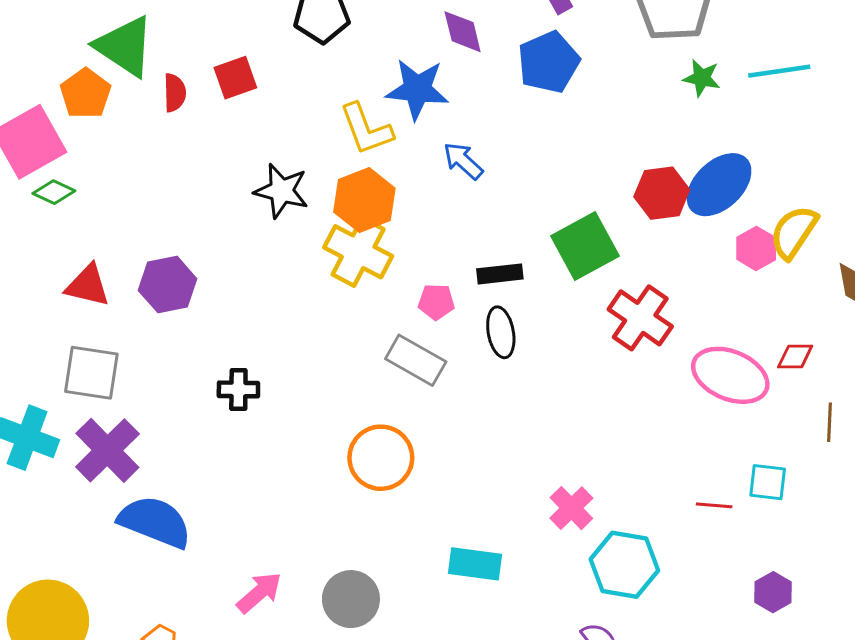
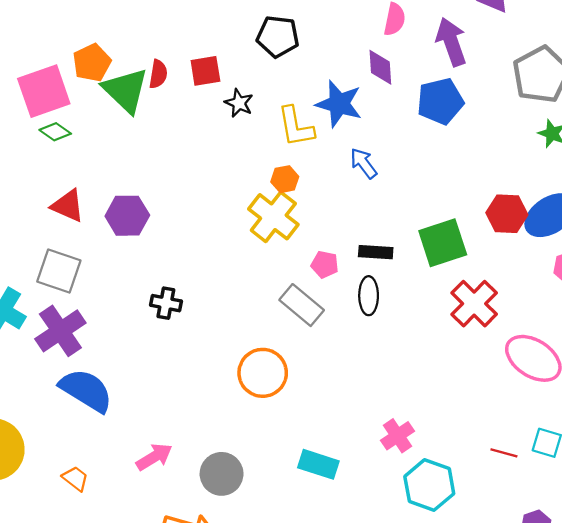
green triangle: (125, 46) -> (125, 90), moved
black star: (281, 191) -> (239, 103), moved, size x0.7
orange hexagon: (364, 200) -> (285, 179), size x0.6

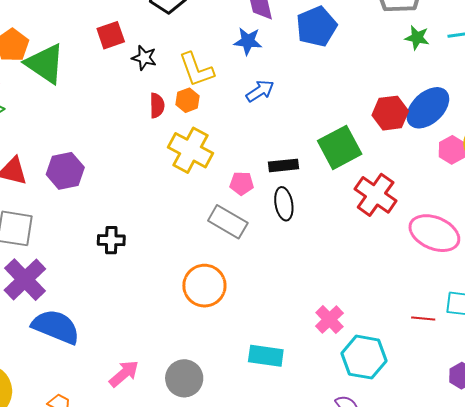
red semicircle: (158, 74) -> (157, 105), moved
blue star: (339, 104) -> (248, 41), moved, size x0.7
blue arrow: (364, 163) -> (260, 91), turned 104
orange hexagon: (285, 179) -> (188, 100), moved

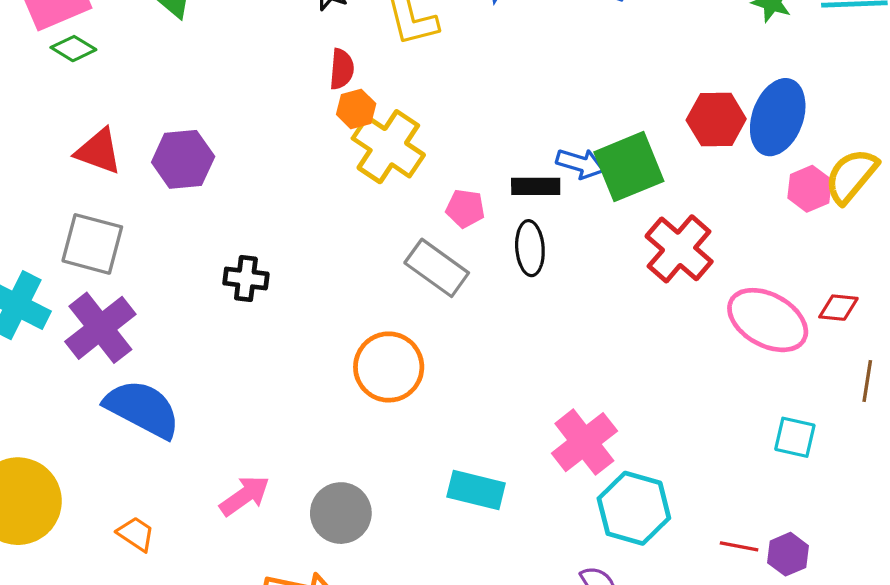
blue arrow: (260, 91) -> (580, 164), moved, turned 44
orange hexagon: (188, 100) -> (356, 109), moved
blue ellipse: (428, 108) -> (778, 117), turned -33
red line: (423, 318) -> (739, 546), moved
pink cross: (329, 320) -> (584, 442), size x1.4

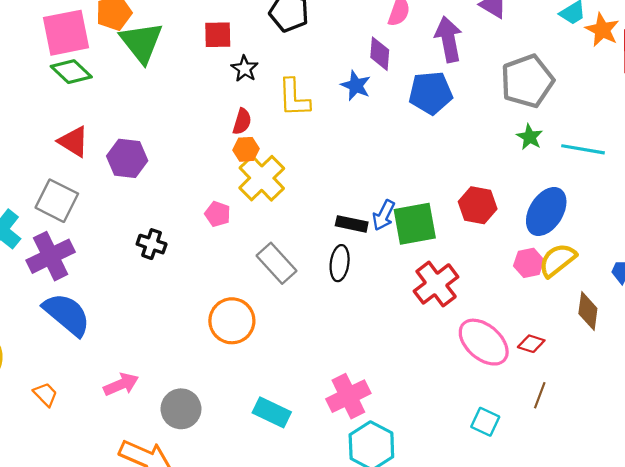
green diamond: (73, 49) -> (71, 72), size x1.4
blue ellipse: (778, 117) -> (546, 212), moved
blue arrow: (580, 164) -> (384, 215), turned 88
pink pentagon: (465, 209) -> (218, 214), moved

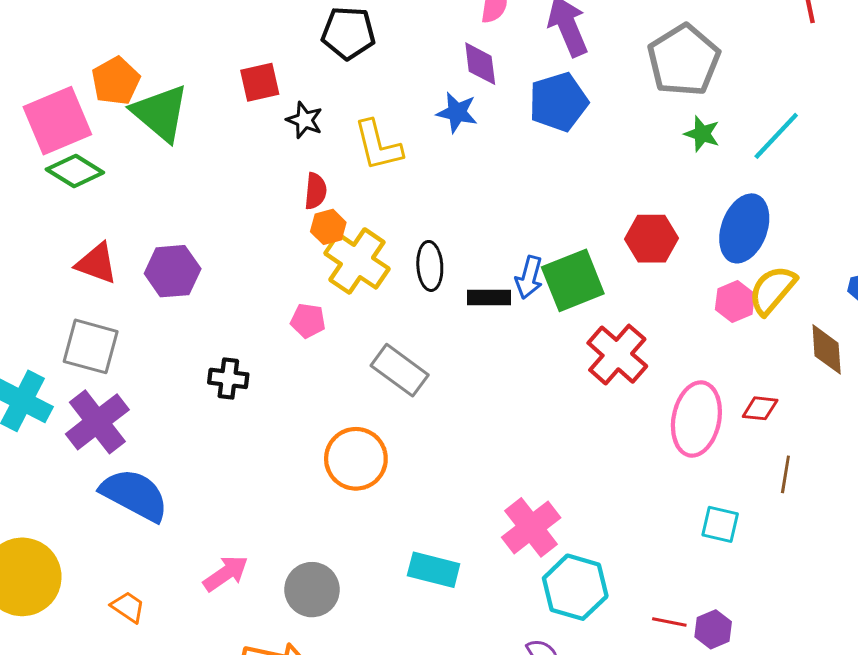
cyan line: (583, 149) -> (776, 136), turned -45
black ellipse: (340, 263) -> (430, 266), moved
pink ellipse: (484, 342) -> (696, 419), turned 72

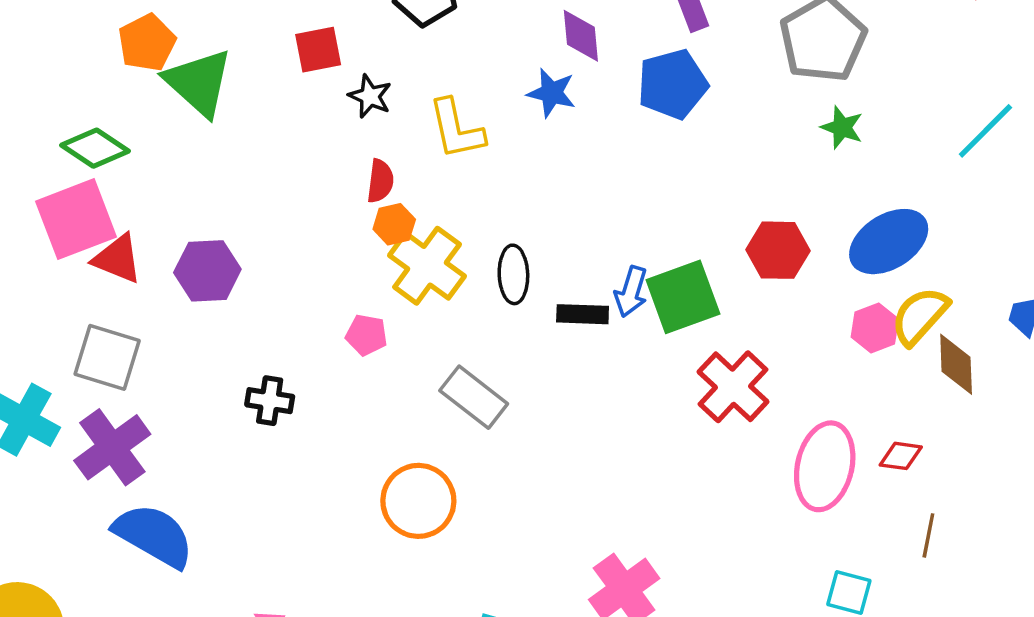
pink square: (57, 121) -> (76, 219), moved
cyan line: (776, 136) -> (985, 131), moved
blue ellipse: (744, 228) -> (889, 242), turned 36
brown diamond: (827, 349) -> (956, 364), moved

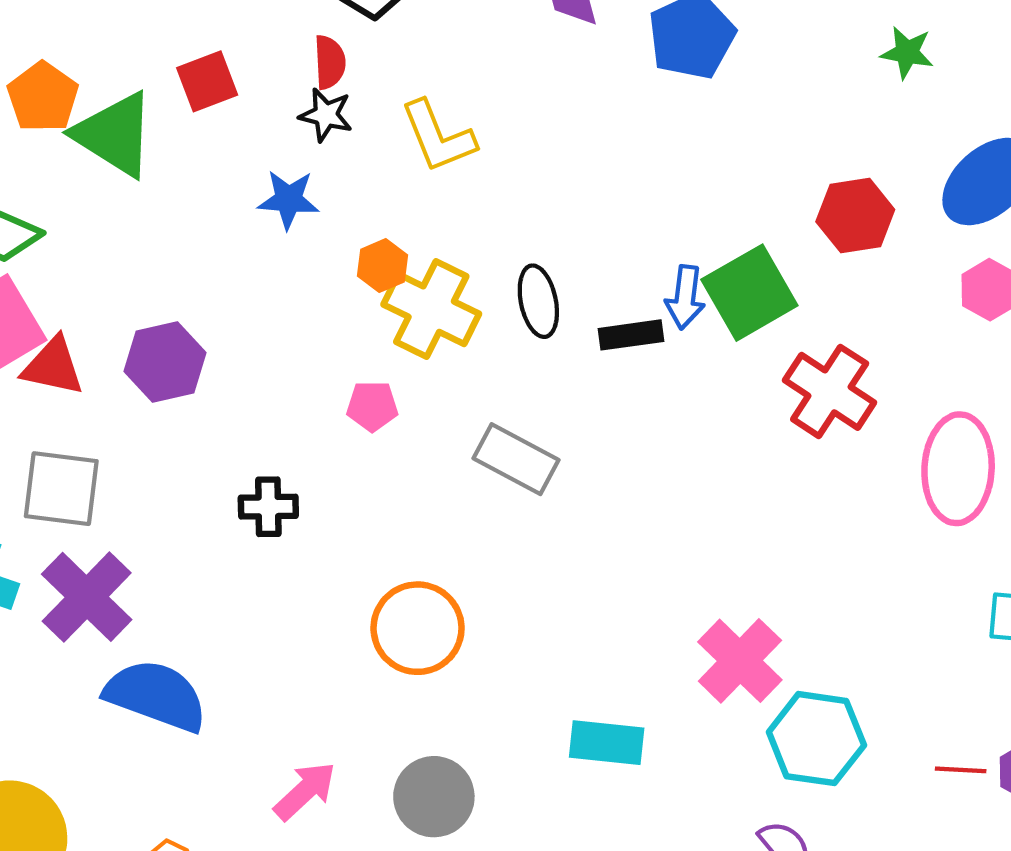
red square: (318, 50) -> (207, 81), moved
blue star: (551, 93) -> (288, 199), moved
red semicircle: (380, 181) -> (330, 62), moved
orange circle: (418, 501) -> (418, 628), moved

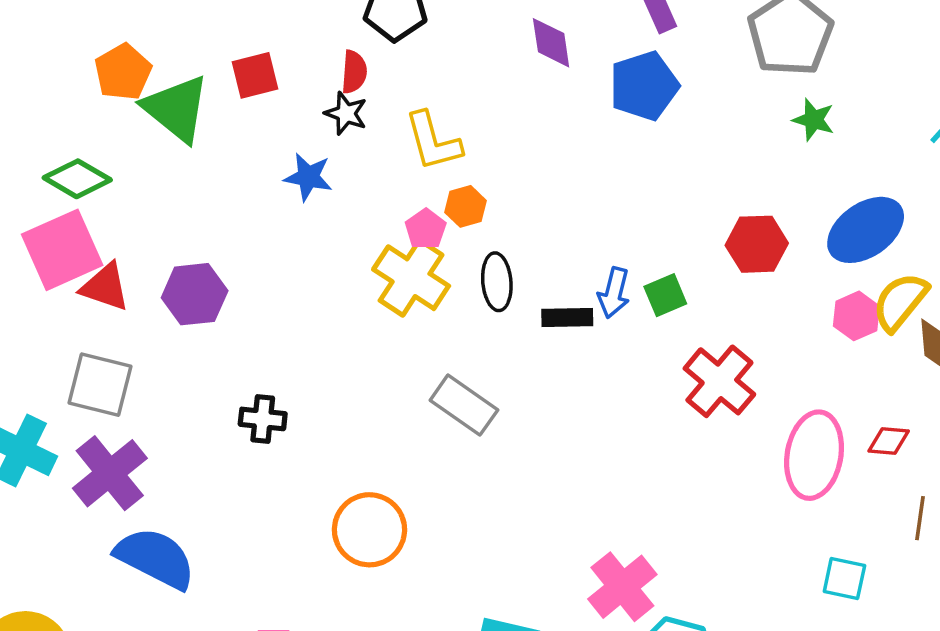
orange hexagon: (382, 266) -> (466, 206), moved
green square: (749, 293) -> (665, 295), size x0.6
pink pentagon: (372, 406) -> (426, 229), moved, turned 30

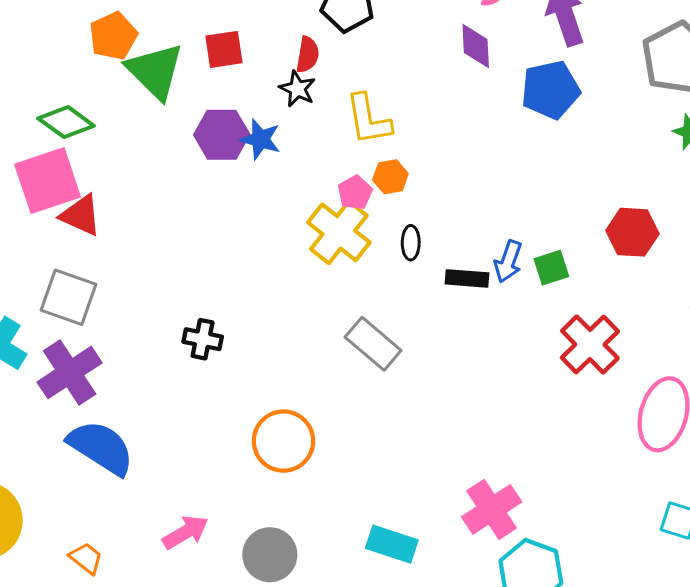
black ellipse: (497, 282) -> (411, 243), size x0.7
purple hexagon: (195, 294) -> (222, 135), moved

